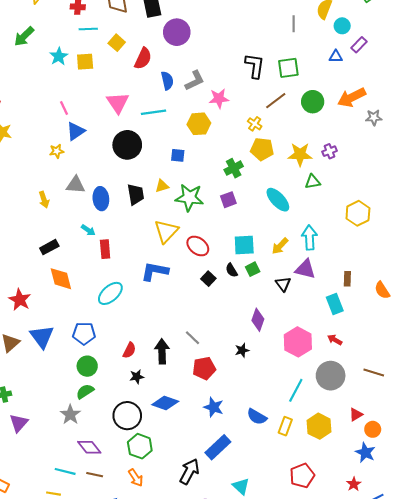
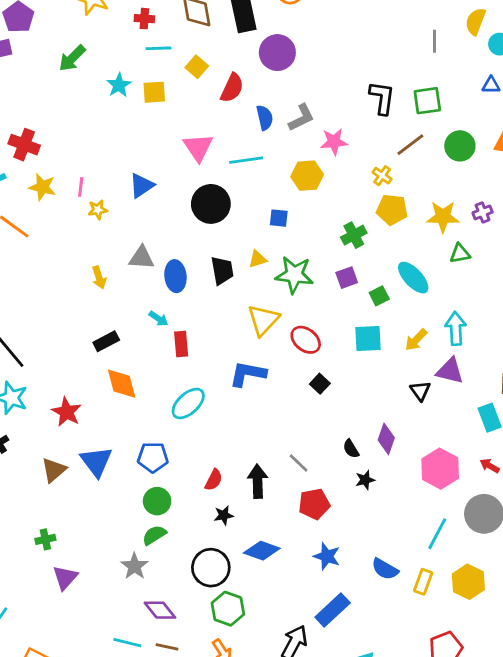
pink line: (64, 108) -> (81, 187), moved, turned 32
yellow star: (57, 151) -> (98, 210), moved
green square: (253, 269) -> (379, 296), moved
black semicircle: (232, 270) -> (351, 449), moved

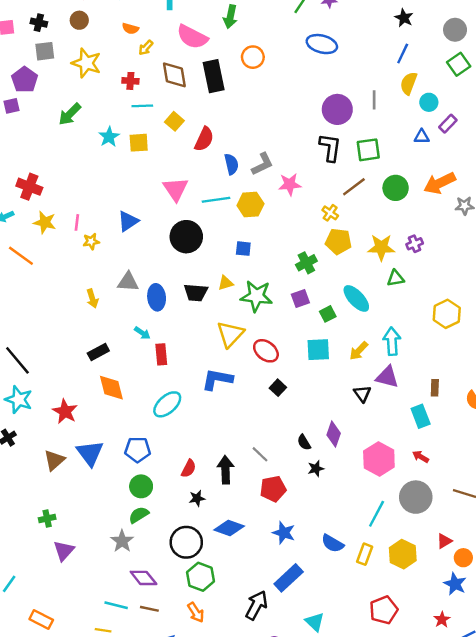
purple circle: (277, 53) -> (337, 109), moved
yellow hexagon: (307, 176) -> (250, 205), moved
black trapezoid: (222, 270) -> (196, 293), turned 105

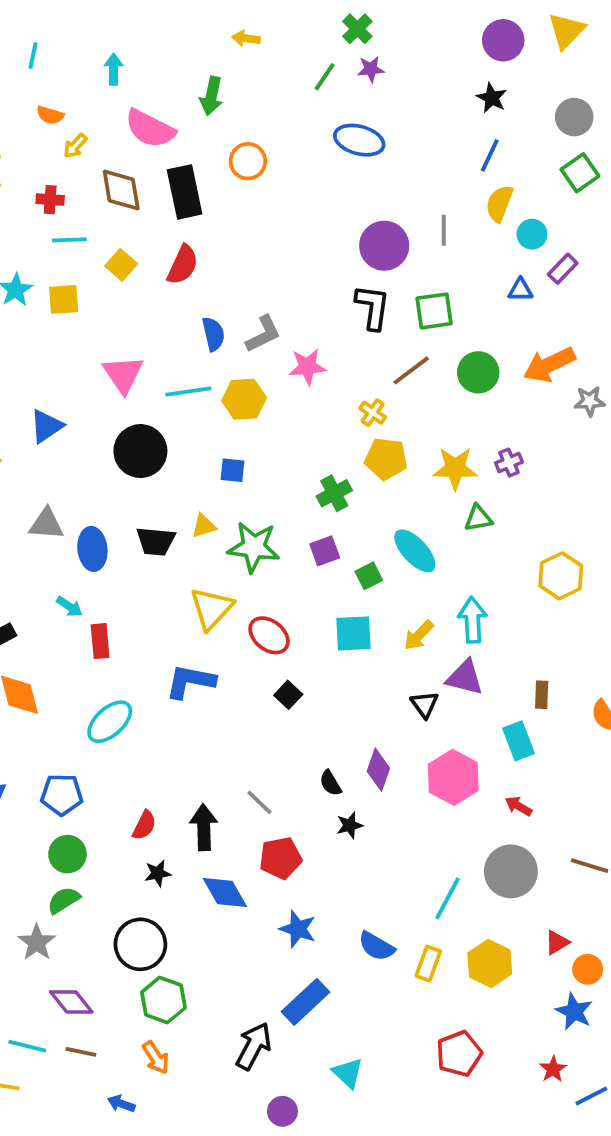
red semicircle: (204, 139) -> (183, 265), moved
pink hexagon: (379, 459) -> (453, 777), moved
blue diamond: (229, 528) -> (225, 893), moved, turned 40

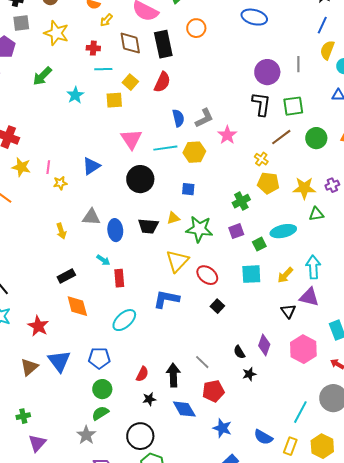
yellow square: (64, 299) -> (114, 100), moved
pink star: (307, 367) -> (227, 135), turned -30
cyan ellipse: (415, 551) -> (283, 231), turned -60

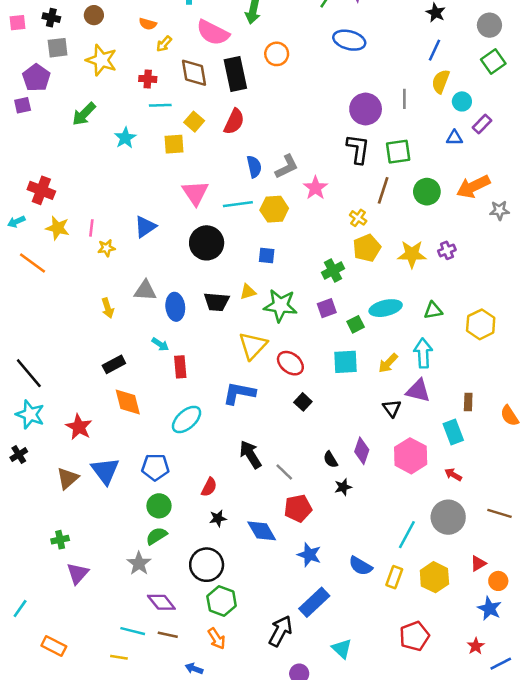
brown line: (281, 137) -> (383, 190), turned -35
yellow pentagon: (268, 183) -> (367, 248), turned -30
green triangle: (316, 214) -> (433, 311), moved
black arrow: (173, 375) -> (250, 455), moved, turned -30

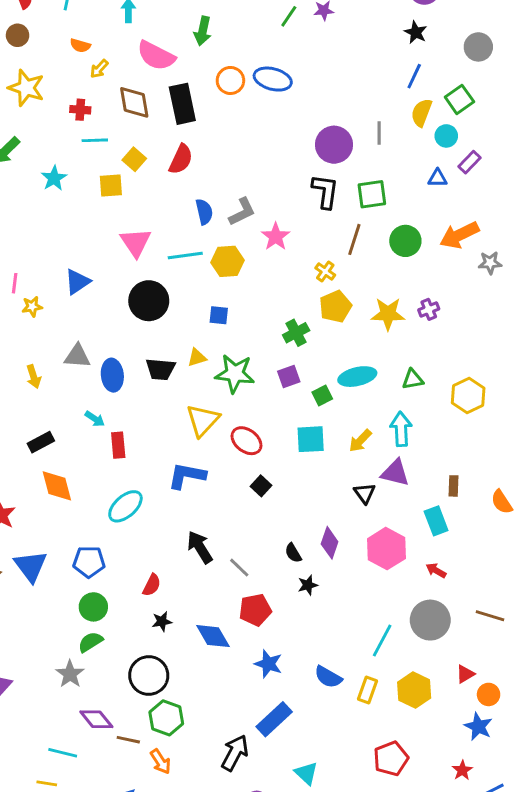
blue ellipse: (349, 40) -> (273, 79), moved
green square: (493, 61) -> (459, 99), moved
brown line: (168, 635) -> (128, 740), moved

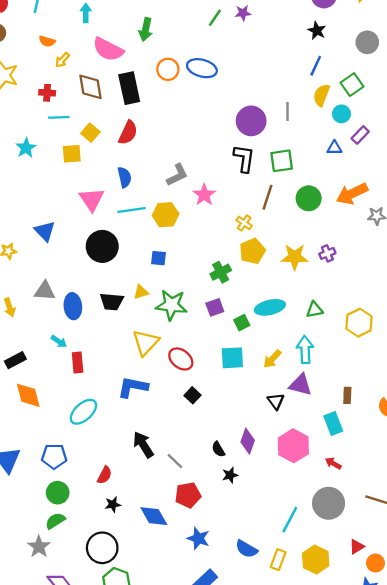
blue semicircle: (204, 212) -> (124, 177), moved
blue triangle: (77, 282) -> (45, 231), turned -40

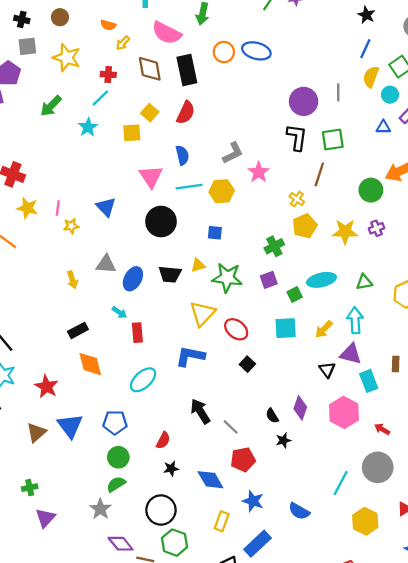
cyan line: (59, 117) -> (100, 98), moved, turned -42
green circle: (309, 198) -> (371, 190), moved
blue ellipse: (73, 306) -> (133, 279), turned 35
cyan rectangle: (333, 423) -> (369, 381), moved
yellow rectangle: (278, 560) -> (222, 521), moved

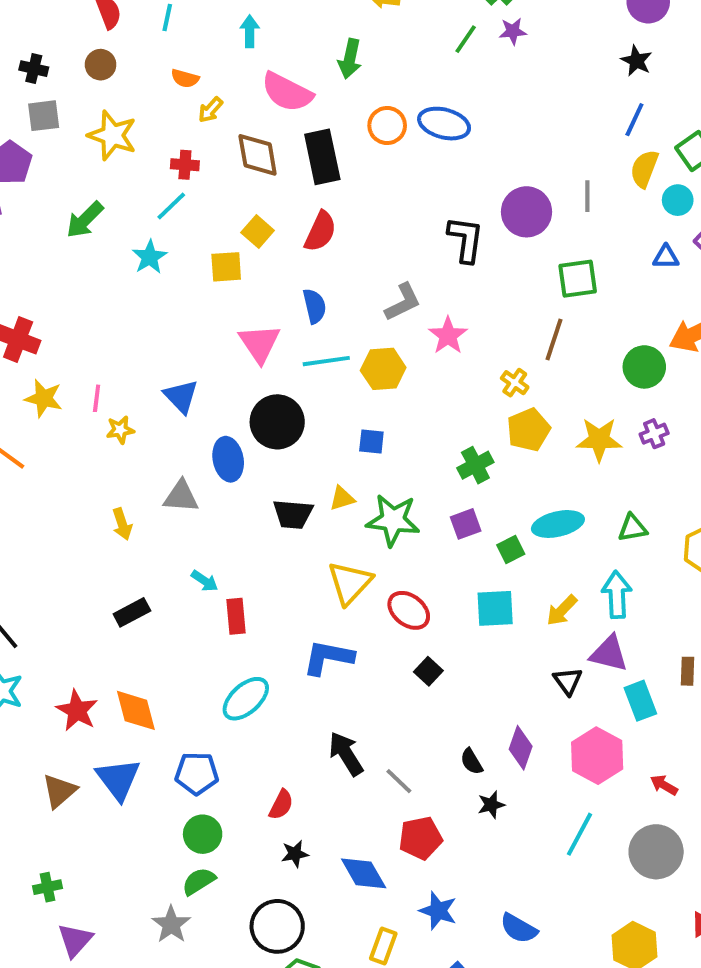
black L-shape: (297, 137) -> (466, 239), moved
blue ellipse: (133, 279) -> (228, 459), moved, turned -40
orange diamond: (90, 364) -> (136, 710), moved
cyan line: (341, 483) -> (580, 834), moved

